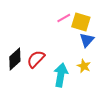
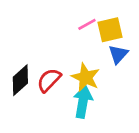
yellow square: (81, 22) -> (110, 30), turned -30
yellow star: (84, 66) -> (86, 77), moved, size x1.5

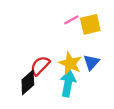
blue triangle: (118, 54) -> (91, 62), moved
black diamond: (20, 80) -> (28, 82), moved

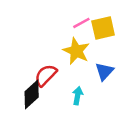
yellow star: (70, 63) -> (76, 51), moved
cyan arrow: (68, 83) -> (78, 96), size x0.6

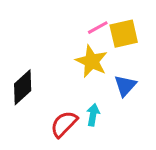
red semicircle: (46, 75) -> (64, 124), moved
black diamond: (32, 94) -> (23, 87), moved

